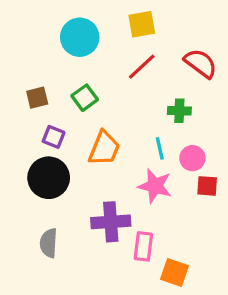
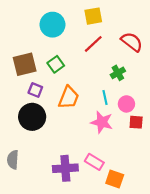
brown square: (37, 98) -> (25, 64), size x1.6
green cross: (179, 111) -> (118, 73), turned -32
purple cross: (111, 222) -> (65, 168), moved
gray semicircle: (49, 243) -> (13, 160), moved
pink rectangle: (143, 246) -> (94, 162), turned -66

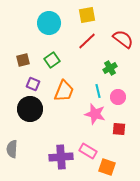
brown square: (25, 64) -> (23, 60), size x0.6
red square: (136, 122) -> (119, 129), moved

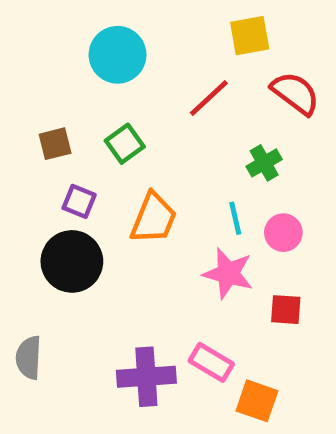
yellow square: (87, 15) -> (250, 36), moved

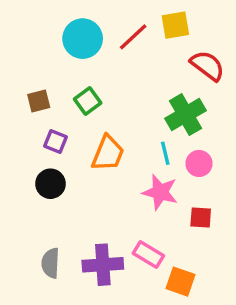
red line: (209, 98) -> (133, 37), moved
green cross: (264, 163) -> (186, 115), size x1.6
black circle: (72, 261) -> (50, 184), size x0.7
gray semicircle: (29, 358) -> (50, 263), moved

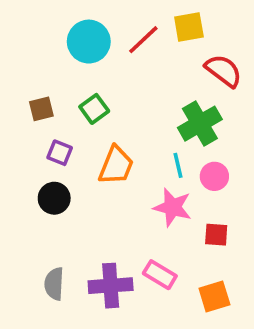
orange square: (180, 282) -> (214, 297), moved, turned -36

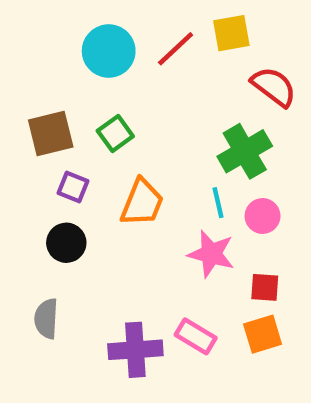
brown square: (41, 109) -> (51, 133), size x1.5
gray semicircle: (54, 284) -> (46, 319), moved
orange square: (214, 297) -> (263, 334), moved

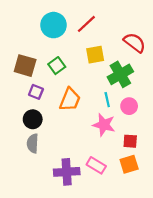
yellow square: (231, 33) -> (95, 55), moved
brown square: (51, 133) -> (25, 66), turned 30
gray semicircle: (46, 319) -> (33, 143), moved

